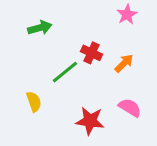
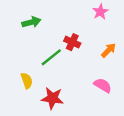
orange arrow: (124, 63) -> (109, 50), moved
red star: (90, 121) -> (52, 98), moved

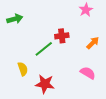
green arrow: (31, 22) -> (15, 19), moved
red cross: (72, 42) -> (62, 36), turned -32

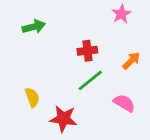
green arrow: (15, 19) -> (34, 27), moved
green line: (44, 49) -> (90, 80), moved

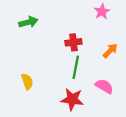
green line: (90, 80) -> (76, 67), turned -40
red star: (63, 119) -> (72, 99), moved

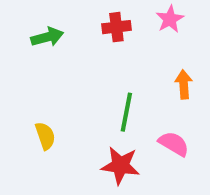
red cross: (73, 42) -> (116, 27), moved
orange arrow: (110, 51) -> (184, 84), turned -49

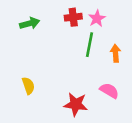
pink star: (170, 19) -> (97, 18), moved
green line: (126, 112) -> (89, 45), moved

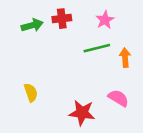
red cross: (73, 17) -> (62, 19), moved
green line: (89, 45) -> (97, 48), turned 65

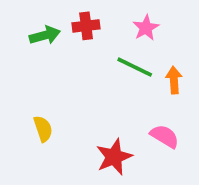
green line: (97, 48) -> (135, 67), turned 40
red star: (82, 113) -> (114, 157), turned -30

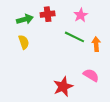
yellow semicircle: (43, 129) -> (24, 42), moved

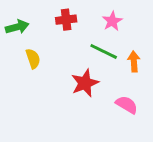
green arrow: (25, 19) -> (17, 27), moved
red star: (63, 87) -> (85, 83), moved

